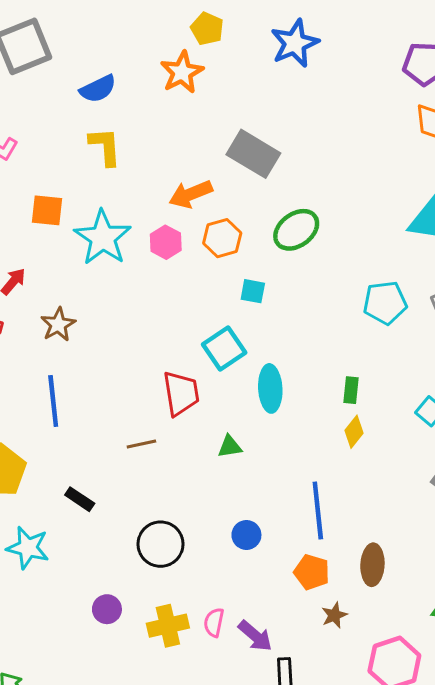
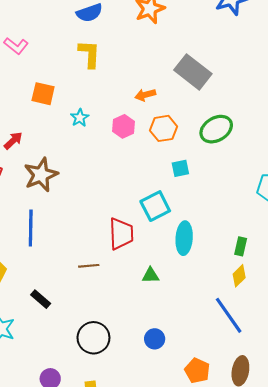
orange arrow: (191, 194) -> (145, 95), size x0.7
cyan star: (103, 238) -> (80, 118), size x0.5
cyan square: (253, 291) -> (180, 168), turned -30
brown star: (58, 325) -> (41, 175), size x1.4
blue line: (318, 510) -> (229, 315), moved, turned -36

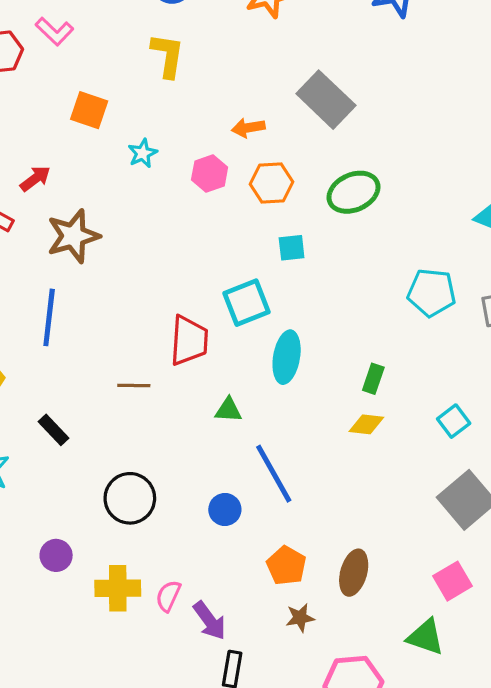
yellow diamond: (239, 276) -> (366, 424), turned 45
blue line: (229, 315) -> (274, 474), moved

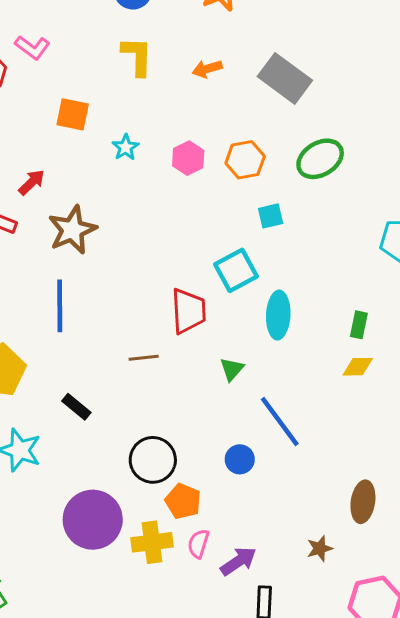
orange arrow: (248, 128) -> (207, 69), moved
green triangle: (228, 410) -> (232, 369), turned -45
purple circle: (56, 555) -> (93, 520), size x2.0
orange pentagon: (286, 566) -> (183, 501), moved
purple arrow: (210, 621) -> (238, 561), turned -81

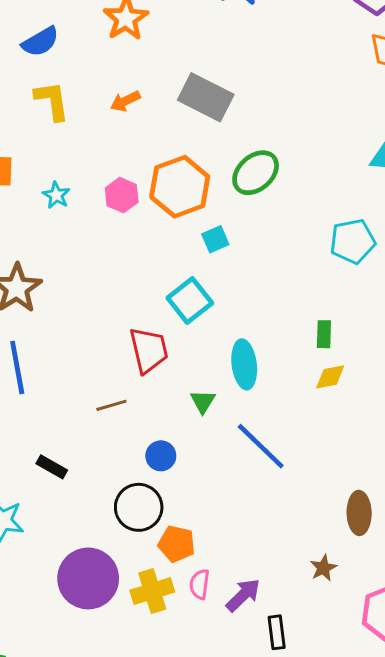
orange hexagon: (245, 160) -> (180, 187), size x1.5
cyan ellipse: (278, 315) -> (244, 364), moved
blue circle: (240, 459) -> (161, 456), moved

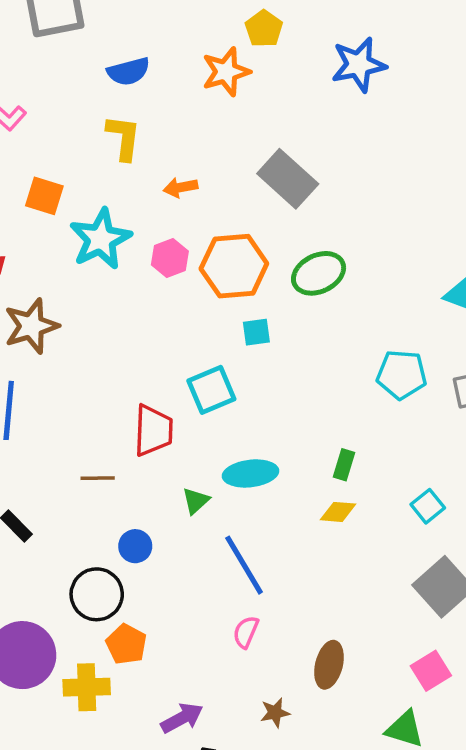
orange arrow: (125, 101) -> (181, 187), moved
cyan star: (56, 195) -> (100, 239), size x2.0
cyan ellipse: (244, 364) -> (250, 473), turned 75
pink semicircle: (200, 584) -> (246, 632), moved

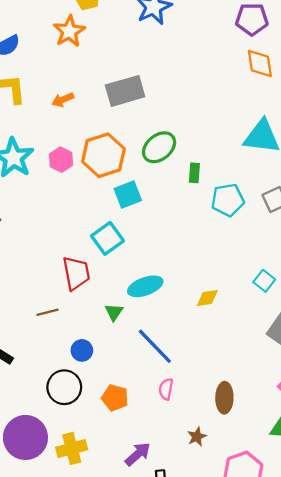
gray rectangle: (288, 179) -> (125, 91), turned -45
orange arrow: (181, 187) -> (63, 100), moved
cyan square: (256, 332) -> (128, 194), size x1.4
green rectangle: (344, 465) -> (194, 173), moved
orange pentagon: (126, 644) -> (115, 398), moved

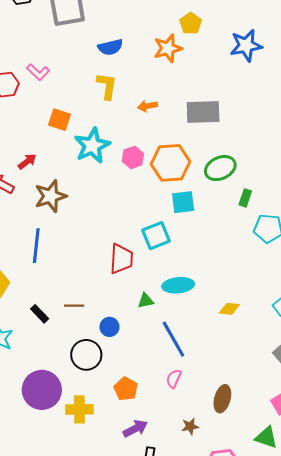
brown line: (47, 312) -> (74, 306), moved
green triangle: (114, 312) -> (146, 301), turned 30
orange pentagon: (115, 398) -> (126, 389), moved

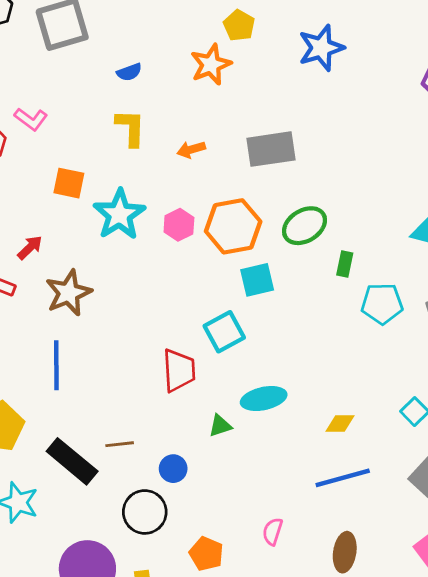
blue semicircle: (110, 47) -> (129, 72), size x0.7
black rectangle: (40, 314) -> (72, 461), size x1.8
blue line: (173, 339) -> (343, 478), moved, turned -69

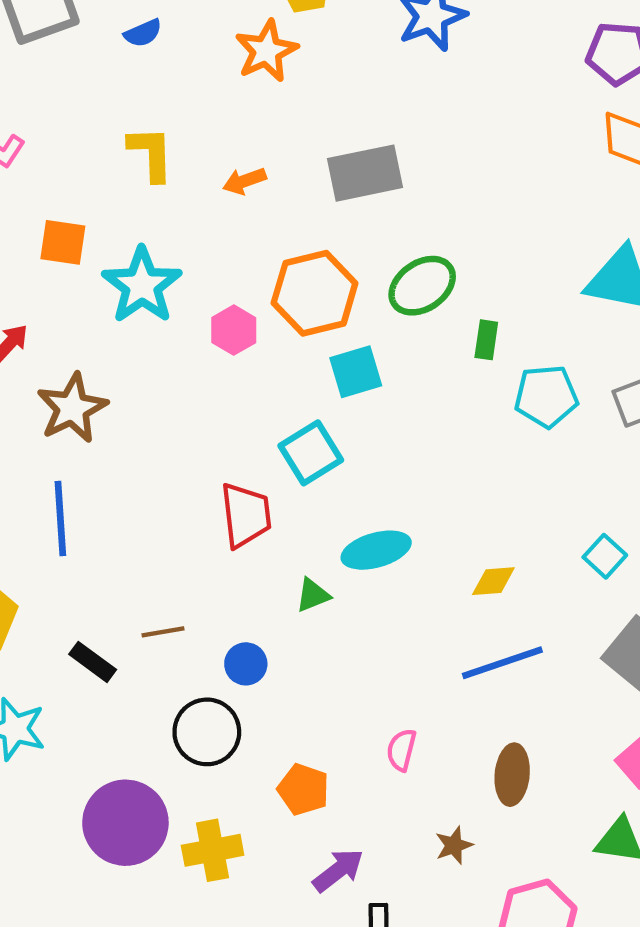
blue semicircle: (129, 72) -> (143, 33), moved
pink hexagon: (179, 225) -> (234, 330), moved
black rectangle: (72, 461) -> (93, 662), size x0.6

